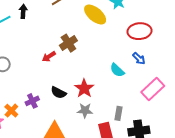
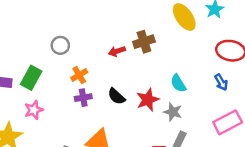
cyan semicircle: (117, 70) -> (178, 83), moved
orange cross: (11, 111) -> (79, 75), moved
gray star: (85, 111) -> (173, 112), moved

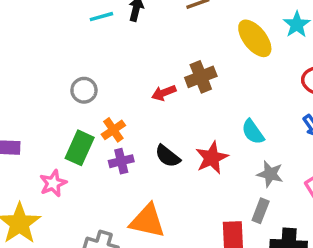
green rectangle: (31, 78) -> (80, 148), moved
gray star: (173, 112) -> (270, 174), moved

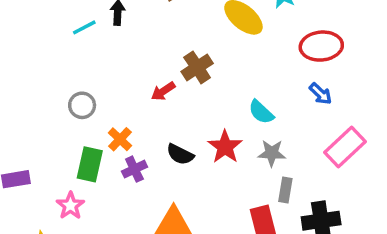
gray star: (270, 174) -> (272, 153), moved

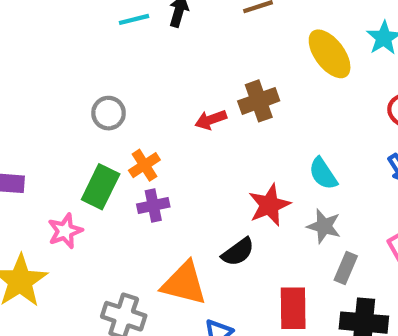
black semicircle: (180, 154) -> (238, 252), moved, turned -76
gray rectangle: (285, 190) -> (346, 268), moved

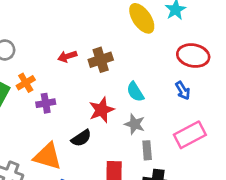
brown cross: (259, 101) -> (101, 60), moved
purple cross: (153, 206) -> (46, 103), moved
gray rectangle: (346, 268) -> (147, 150), turned -30

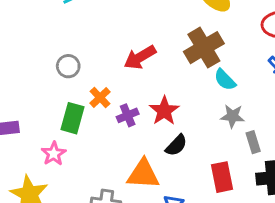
red arrow: (67, 56) -> (140, 57), size x1.5
brown cross: (101, 60) -> (204, 48), moved, size x1.4
red star: (102, 110) -> (164, 111), moved

